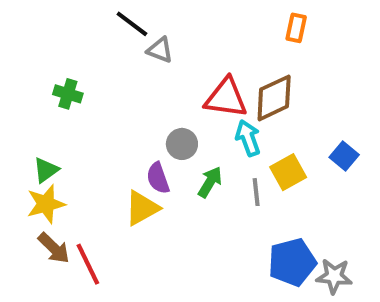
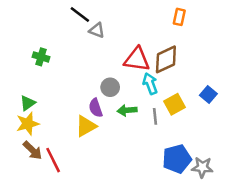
green arrow: (210, 182) -> (127, 110), turned -126

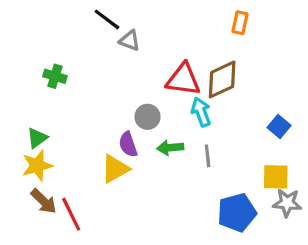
yellow square: (174, 104) -> (276, 177), moved, turned 30
gray star: (202, 167) -> (287, 203), moved

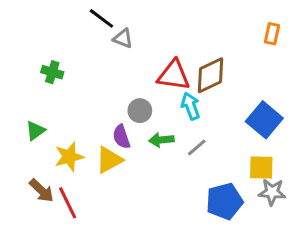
orange rectangle: (240, 23) -> (272, 34), moved
blue square: (279, 127) -> (264, 120), size x1.6
gray line: (208, 156) -> (197, 148), turned 55
yellow star: (37, 166) -> (69, 157), moved

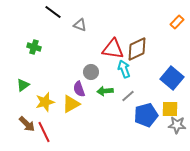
black line: (101, 18) -> (53, 12), moved
orange rectangle: (272, 34) -> (177, 22), turned 32
blue pentagon: (224, 201) -> (146, 115), moved

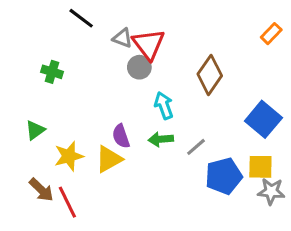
red triangle: (113, 49) -> (149, 44), moved, turned 45
brown diamond: (137, 49) -> (210, 75), turned -30
cyan arrow: (124, 69) -> (164, 106), moved
gray circle: (91, 72) -> (139, 67), moved

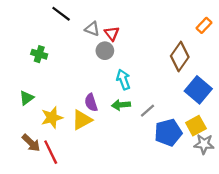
red triangle: (149, 44) -> (112, 33), size x0.6
brown diamond: (210, 75) -> (180, 56), moved
yellow square: (260, 167) -> (196, 126), turned -30

